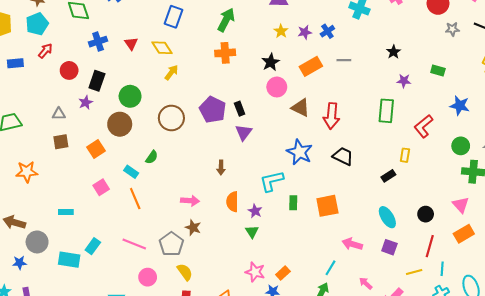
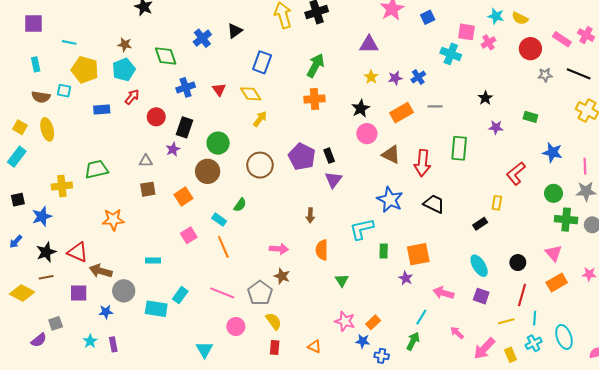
green rectangle: (386, 111) -> (459, 148), moved
purple star: (255, 211) -> (406, 278), moved

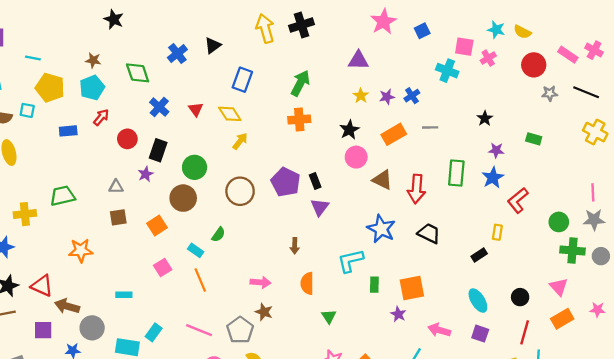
blue cross: (186, 87) -> (159, 107), turned -30
blue star: (552, 152) -> (493, 178), moved, turned 30

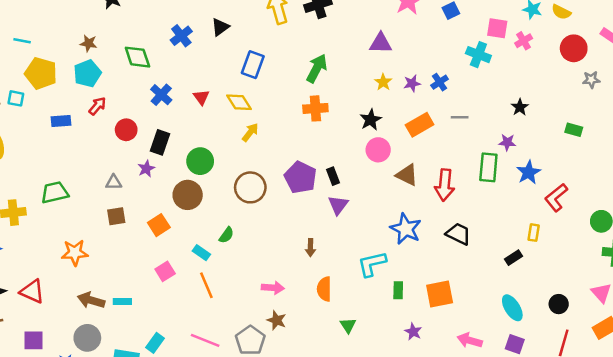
purple star: (496, 150) -> (507, 142), moved
brown arrow: (67, 306) -> (91, 300), moved
purple star: (398, 314) -> (413, 332), moved

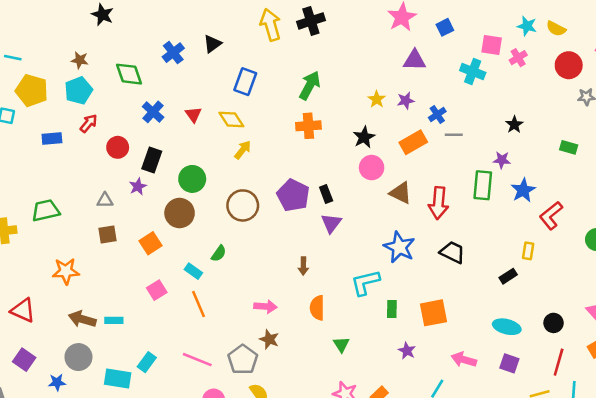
purple triangle: (381, 43) -> (415, 60), moved
blue cross: (440, 82) -> (437, 114), moved
cyan ellipse: (512, 308) -> (507, 327), turned -44
purple square: (33, 340) -> (24, 360), turned 35

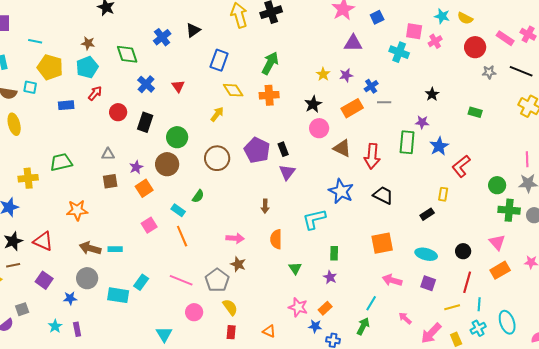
yellow diamond: (231, 120) -> (233, 90), moved
purple star: (138, 186) -> (136, 167), moved
green rectangle: (392, 309) -> (334, 253), moved
orange square: (433, 313) -> (382, 243), moved
purple star: (407, 351) -> (330, 277), moved

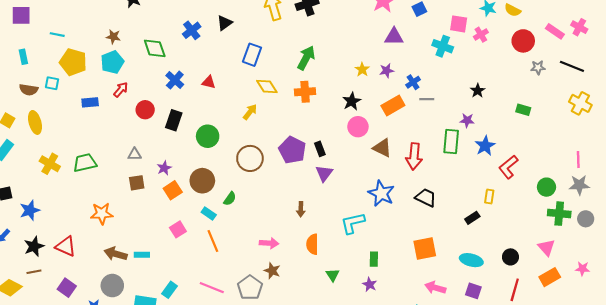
red triangle: (178, 86) -> (209, 82), turned -40
brown circle: (167, 164) -> (202, 181), moved
yellow cross: (28, 178) -> (50, 164), moved, turned 36

